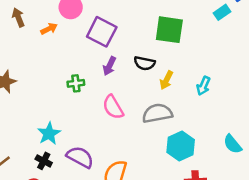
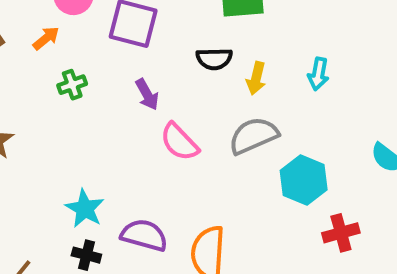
purple arrow: (109, 66) -> (147, 94), moved, turned -42
green cross: (76, 83) -> (72, 85), moved

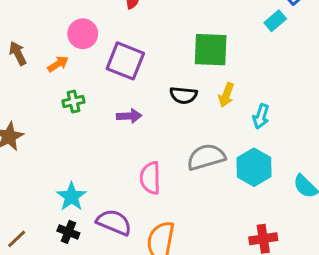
yellow arrow: (256, 78) -> (226, 95), moved
purple arrow: (147, 94) -> (129, 116), turned -70
pink semicircle: (179, 142) -> (150, 178), moved, turned 36
cyan hexagon: (304, 180) -> (254, 167), moved

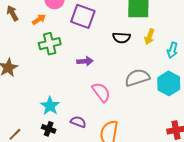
green cross: (73, 102) -> (50, 44), size x1.5
purple arrow: (129, 116) -> (85, 61), moved
pink semicircle: (150, 178) -> (101, 92), turned 145
purple semicircle: (114, 222) -> (78, 122), size x0.7

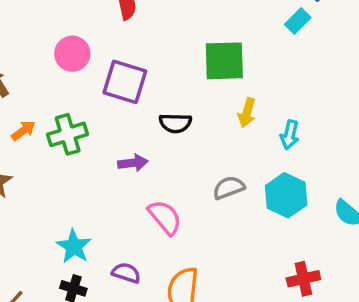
orange arrow: (39, 19) -> (23, 131), moved
black semicircle: (121, 38) -> (175, 123), moved
gray semicircle: (137, 78) -> (229, 188), size x0.7

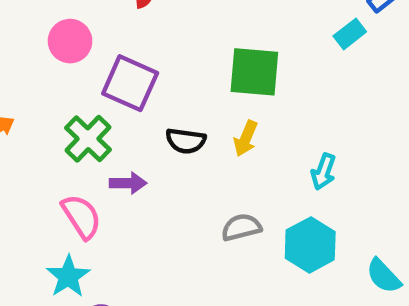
yellow arrow: (247, 113) -> (246, 138), moved
green cross: (68, 134) -> (88, 139), moved, turned -36
pink semicircle: (165, 217) -> (81, 216), moved
cyan star: (74, 246) -> (68, 276), moved

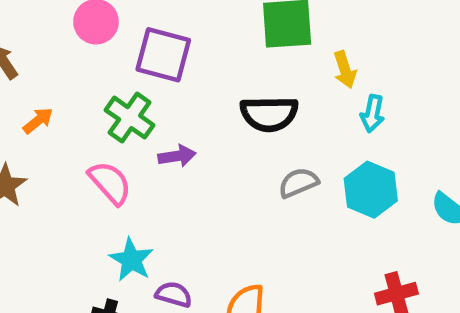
yellow arrow: (246, 138) -> (345, 70), moved, turned -32
black semicircle: (186, 141) -> (269, 114), moved, size x1.4
pink semicircle: (81, 216) -> (110, 183), moved

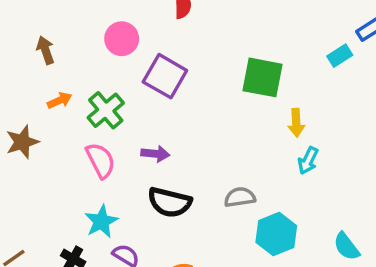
black semicircle: (269, 114) -> (170, 202), moved
green cross: (130, 118) -> (106, 110), moved
cyan hexagon: (371, 190) -> (276, 234), moved

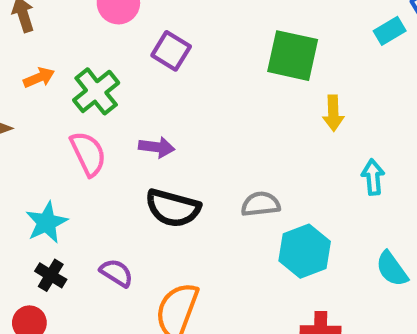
purple square: (165, 76) -> (171, 51), size x0.7
cyan arrow: (308, 161) -> (373, 177), moved, turned 148
cyan star: (101, 221) -> (47, 222), moved

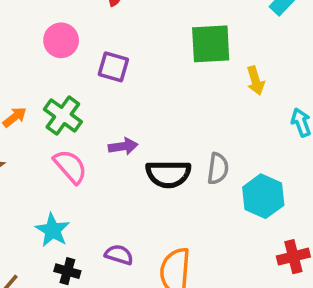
gray semicircle: (261, 204) -> (218, 169), turned 120
black semicircle: (173, 208) -> (168, 174), moved

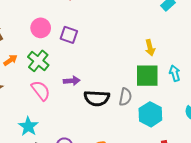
pink circle: (61, 40) -> (41, 28), moved
green square: (211, 44) -> (147, 76), moved

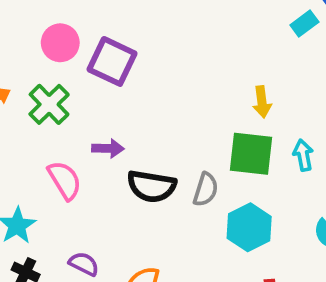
purple square: (69, 35) -> (112, 61), size x1.4
pink semicircle: (41, 90) -> (65, 180), moved

